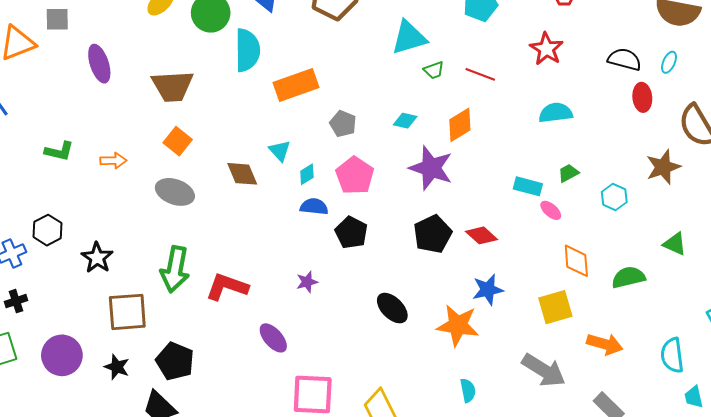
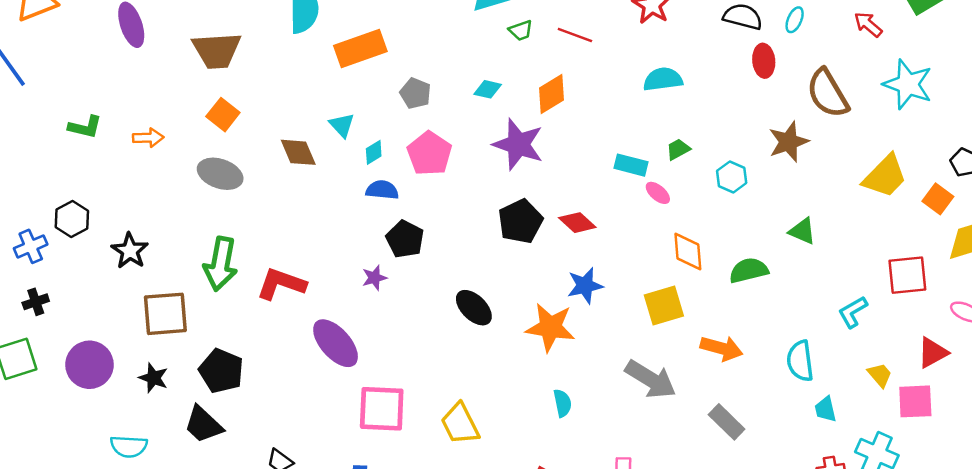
black pentagon: (351, 232) -> (405, 239), moved
purple ellipse: (273, 338) -> (336, 343), size x1.4

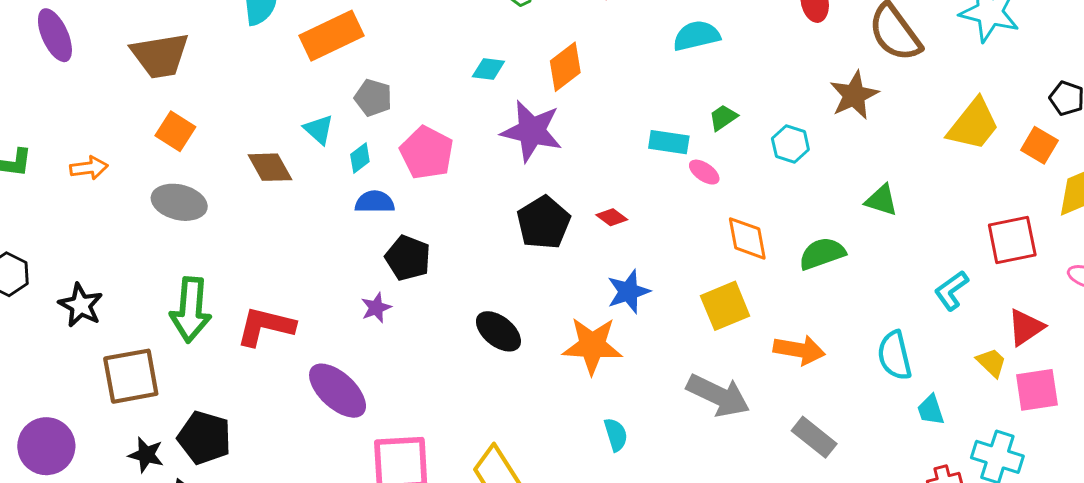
gray pentagon: (415, 93) -> (373, 98), moved
red diamond: (577, 223) -> (612, 217), size x0.7
red triangle: (933, 353) -> (1026, 327), moved
black star: (153, 378) -> (146, 455), moved

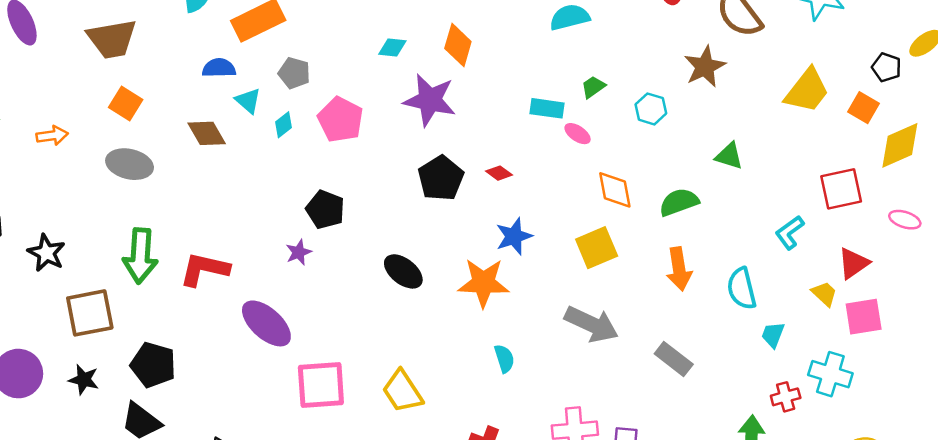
orange diamond: (565, 67) -> (458, 45), turned -36
blue semicircle: (375, 202) -> (219, 68), moved
orange arrow: (799, 350) -> (679, 269), moved, turned 72
cyan trapezoid: (931, 410) -> (773, 335), turned 40
black star: (146, 455) -> (84, 380), moved

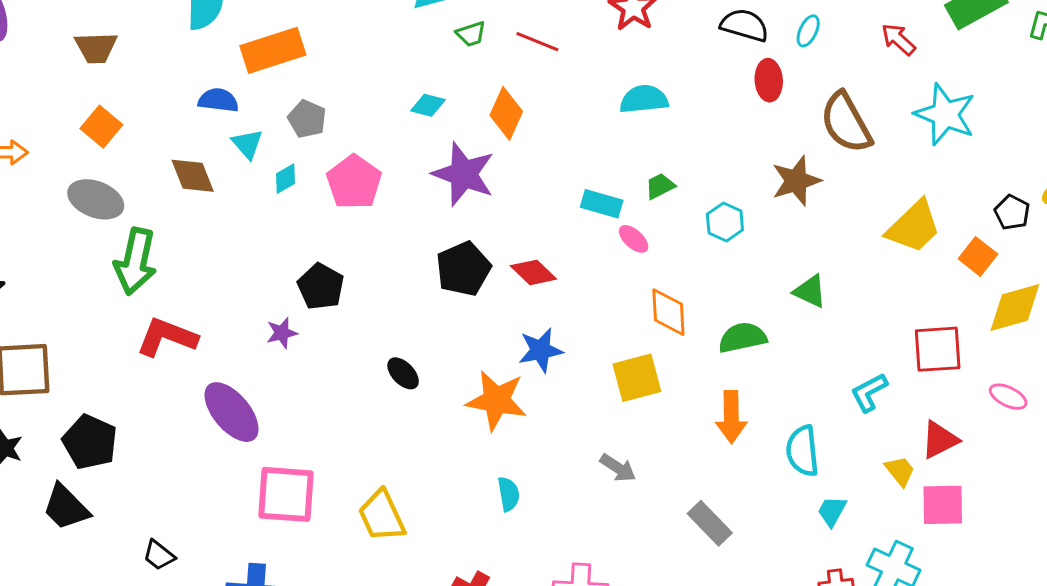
brown trapezoid: (112, 39) -> (96, 48), size x0.7
red diamond: (499, 173) -> (533, 272), size x1.4
green arrow: (140, 256) -> (135, 261), moved
black ellipse: (403, 271) -> (403, 373), size x0.7
gray arrow: (591, 324) -> (618, 468), size x0.6

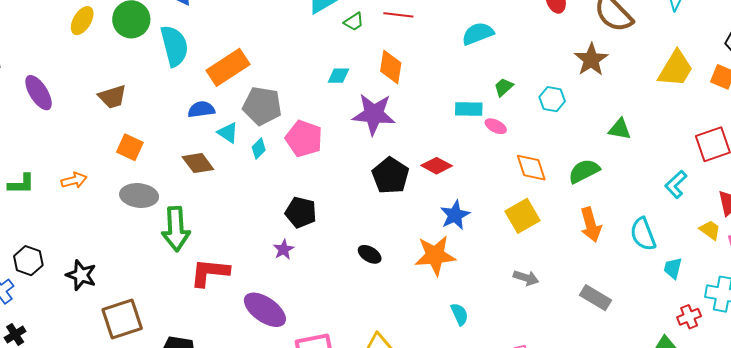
gray pentagon: (307, 119) -> (262, 106), size x1.5

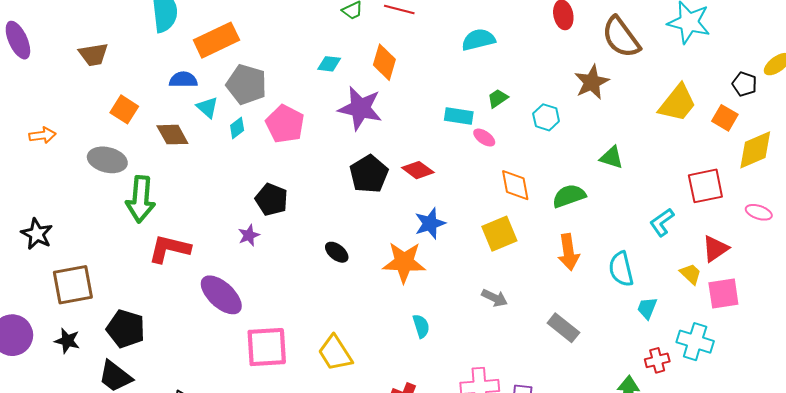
orange square: (130, 147) -> (124, 109), moved

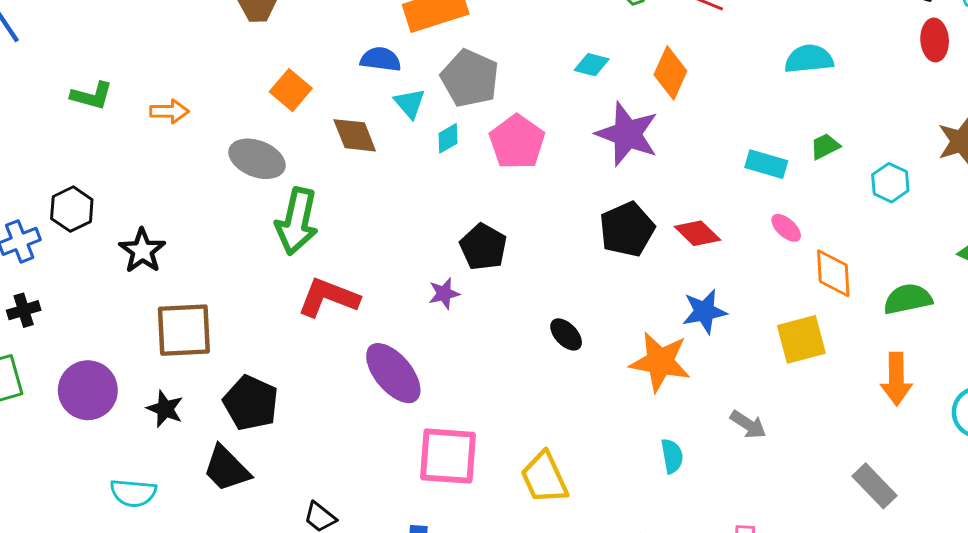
pink ellipse: (484, 138) -> (786, 228), moved
gray arrow: (495, 298) -> (748, 425), moved

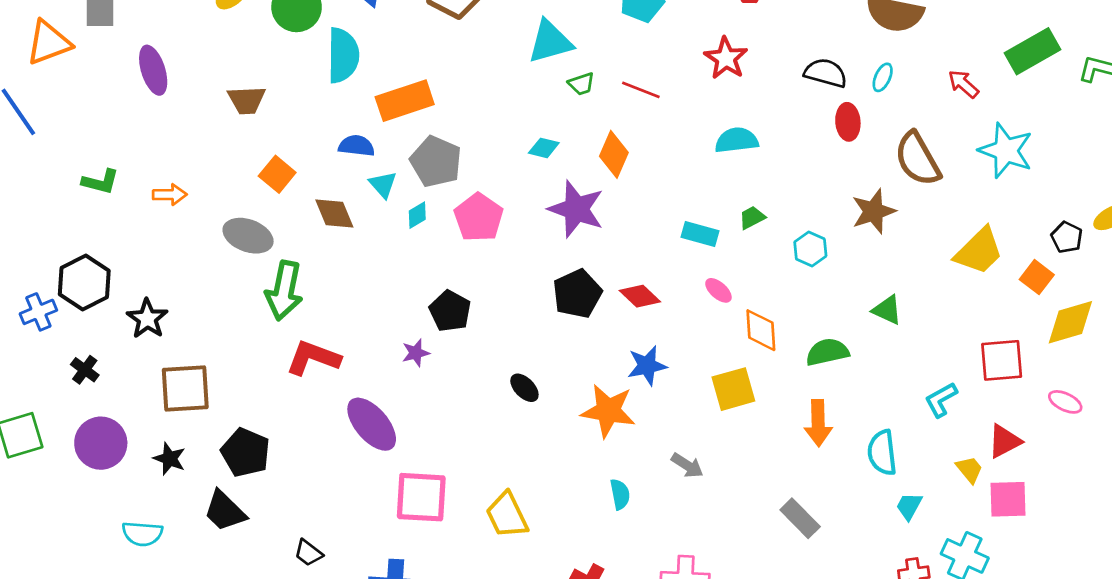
black hexagon: (72, 209) -> (84, 283), size x1.4
black cross: (24, 310) -> (85, 370), moved, turned -36

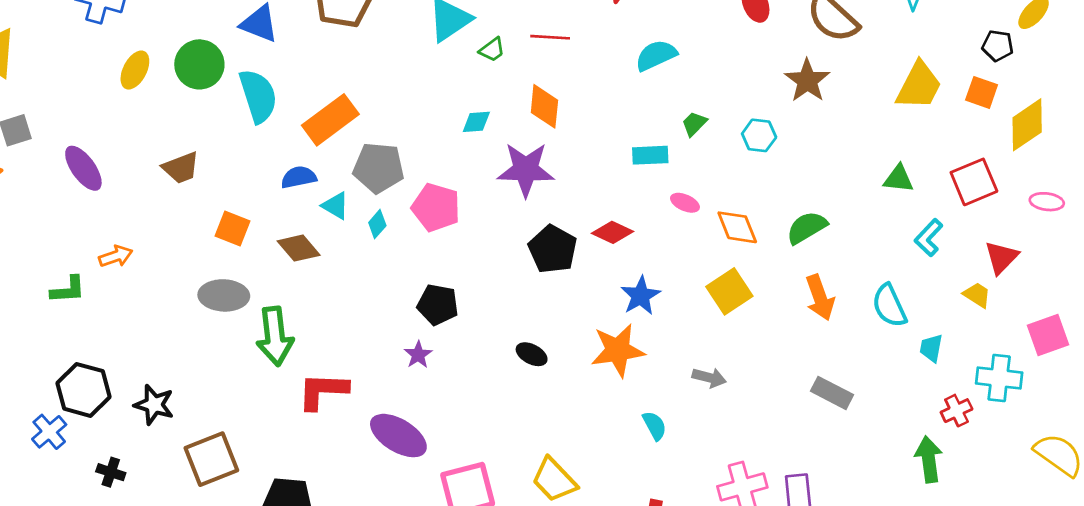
orange arrow: (170, 195) -> (116, 256), moved
green triangle: (887, 310) -> (899, 179), moved
pink square: (1008, 499) -> (1048, 335), moved

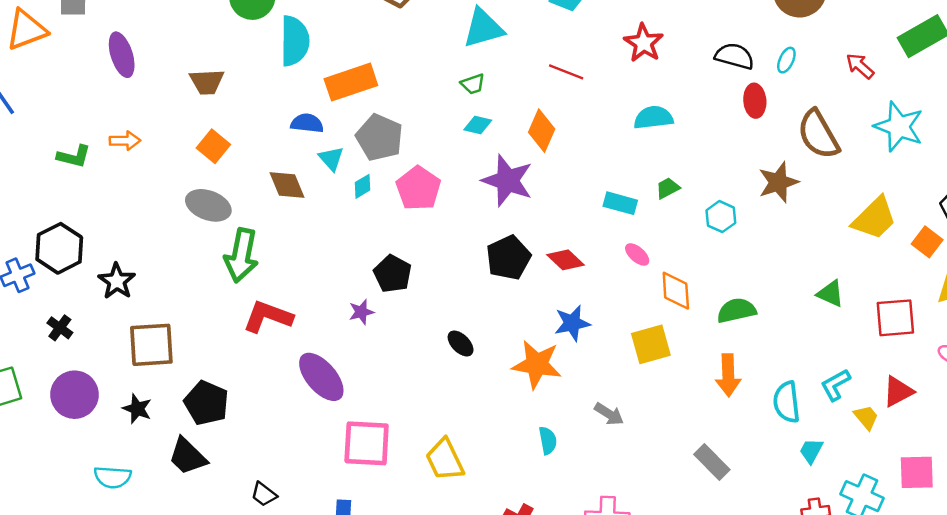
green trapezoid: (492, 50) -> (473, 84), moved
orange square: (233, 229) -> (213, 146), moved
cyan L-shape: (929, 238) -> (836, 385), moved

